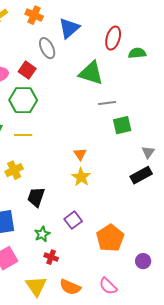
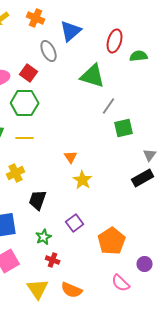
gray line: (107, 103) -> (109, 106), turned -48
orange triangle: (80, 154) -> (71, 157), moved
pink semicircle: (108, 286) -> (121, 283), moved

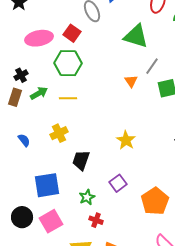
orange triangle: (71, 157) -> (131, 81), moved

